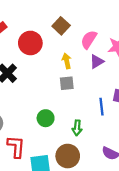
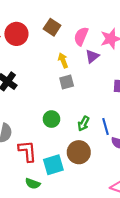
red circle: (30, 43) -> (16, 34), moved
blue line: (101, 107) -> (105, 126), moved
green arrow: (77, 128) -> (83, 124), turned 32

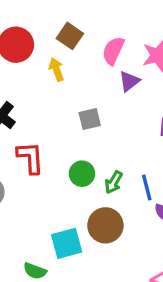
yellow arrow: (63, 60) -> (56, 69), moved
green circle: (51, 119) -> (82, 174), moved
red L-shape: (27, 151) -> (30, 158), moved

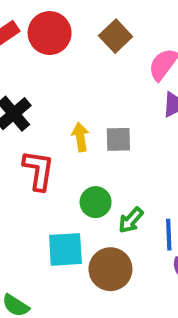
yellow arrow: (56, 69) -> (80, 137), moved
cyan square: (67, 243) -> (65, 249), moved

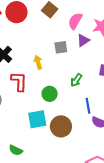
gray square: (118, 139) -> (61, 47), moved
green arrow: (131, 220) -> (76, 80), moved

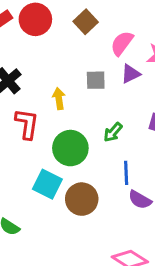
green circle: (50, 94) -> (70, 148), size x1.5
cyan square: (37, 119) -> (47, 184), turned 30

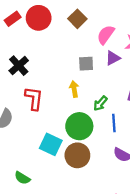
yellow arrow: (59, 99) -> (74, 89), moved
green circle: (70, 148) -> (79, 126), moved
blue line: (126, 173) -> (114, 123), moved

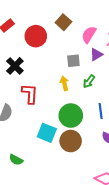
red circle: (39, 18) -> (36, 36), moved
green arrow: (100, 103) -> (89, 81), moved
green semicircle: (22, 178) -> (16, 160), moved

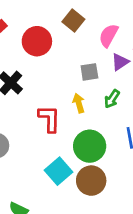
red L-shape: (30, 94) -> (49, 119), moved
cyan square: (47, 133) -> (59, 171), turned 30

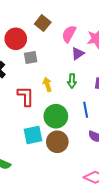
gray square: (89, 72) -> (31, 58), moved
green arrow: (112, 99) -> (72, 81), turned -32
cyan square: (59, 171) -> (33, 135), turned 30

